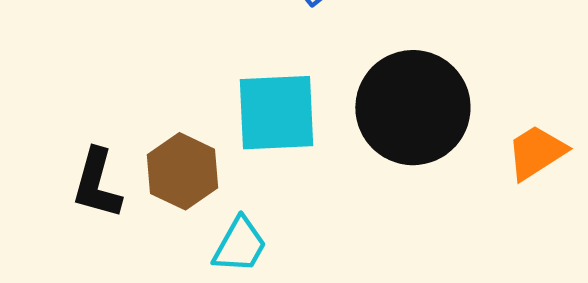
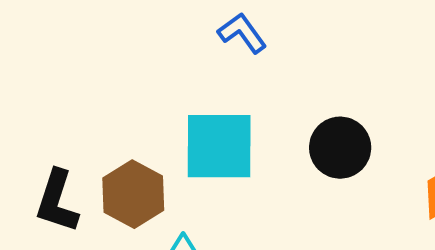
black circle: (413, 108) -> (340, 148), size x0.6

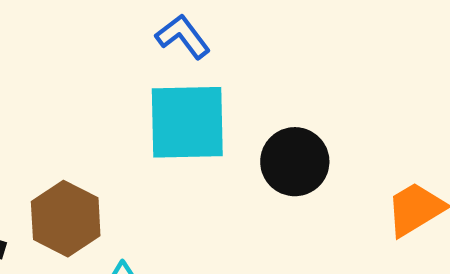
cyan square: (219, 146) -> (187, 122), moved

